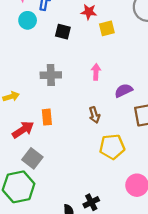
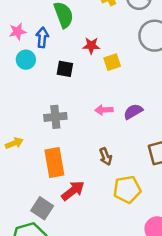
pink arrow: (96, 72) -> (104, 110), turned -91
purple semicircle: (124, 90) -> (133, 112), moved
orange rectangle: (47, 117) -> (54, 163), size x1.6
red arrow: (23, 130) -> (73, 191), moved

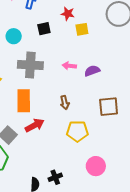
cyan circle: (26, 60) -> (14, 36), moved
black square: (65, 69) -> (44, 29), turned -32
gray cross: (55, 117) -> (30, 65), size x1.4

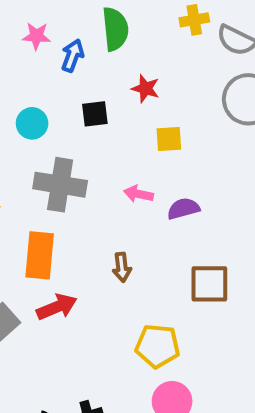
yellow square: (82, 29) -> (169, 139), moved
yellow pentagon: (77, 131) -> (157, 346), moved

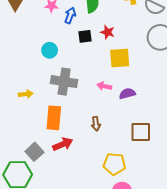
black square: (95, 114) -> (85, 36), moved
yellow square: (169, 139) -> (120, 58), size x1.5

